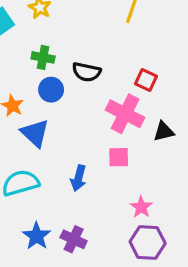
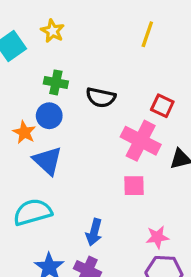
blue circle: (51, 90) -> (49, 116), moved
blue arrow: (78, 178) -> (94, 232), moved
pink star: (141, 207) -> (157, 237), turned 30

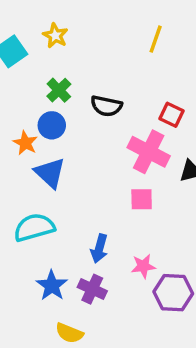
green cross: (56, 82) -> (59, 90), turned 35
pink star: (157, 237) -> (143, 266), moved

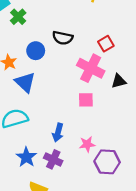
green cross: (59, 90) -> (18, 17), moved
red square: (171, 115) -> (106, 44), turned 35
blue circle: (52, 125) -> (36, 51), moved

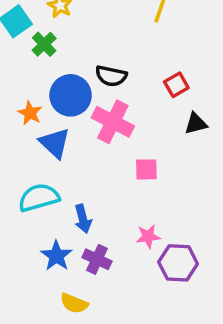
blue circle: (36, 51) -> (71, 95), size x1.5
pink cross: (91, 68) -> (113, 122), moved
black triangle: (119, 81) -> (196, 124), moved
blue arrow: (58, 133) -> (83, 219), moved, turned -30

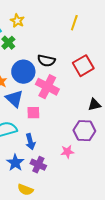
red square: (176, 85) -> (83, 66), size x1.5
black triangle: (196, 124) -> (94, 105), moved
pink square: (146, 169) -> (33, 113), moved
purple hexagon: (178, 263) -> (84, 131), moved

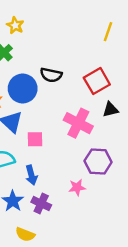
yellow line: (74, 23) -> (108, 32), moved
pink cross: (47, 87) -> (78, 123), moved
black triangle: (94, 105) -> (110, 110), moved

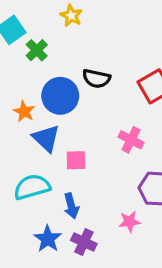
yellow star: (15, 25) -> (71, 16), moved
pink cross: (78, 123) -> (131, 140), size x0.7

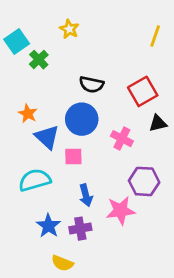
blue circle: (60, 96) -> (82, 119), moved
blue arrow: (71, 206) -> (86, 195), moved
pink star: (129, 222) -> (121, 211), size x1.5
purple cross: (84, 242) -> (80, 229), turned -35

